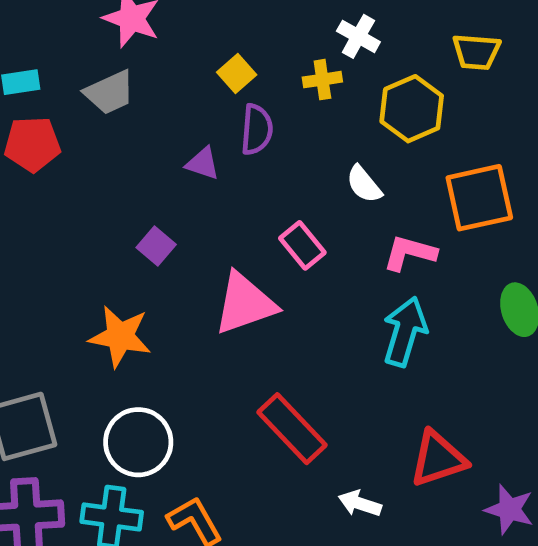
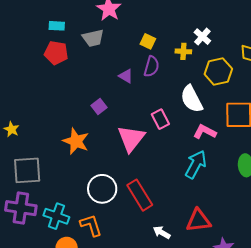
yellow square: (237, 74) -> (148, 41), turned -35
white semicircle: (364, 184) -> (192, 99), size x1.6
pink triangle: (245, 304) -> (131, 138), turned -44
white circle: (138, 442) -> (102, 189), moved

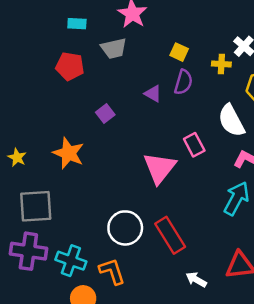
cyan rectangle: (57, 26) -> (77, 24), moved
purple square: (99, 107) -> (105, 114), moved
orange star: (76, 141) -> (69, 153), moved

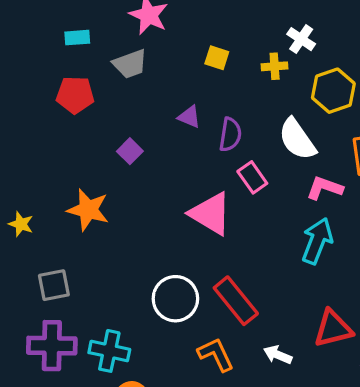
purple semicircle: (183, 82) -> (230, 135), moved
pink triangle: (160, 168) -> (211, 214), turned -30
gray square: (36, 206) -> (54, 285), size x0.7
orange L-shape: (112, 271) -> (216, 354), moved

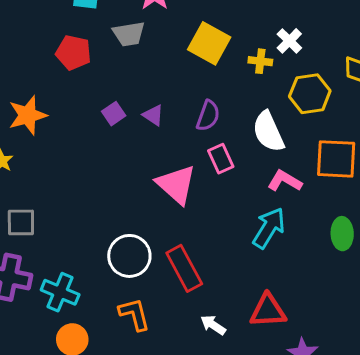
yellow square: (217, 58) -> (209, 43), size x1.8
purple triangle: (189, 117) -> (153, 115), moved
orange star: (88, 210) -> (28, 115), moved, turned 30
orange L-shape: (216, 354) -> (134, 314), moved

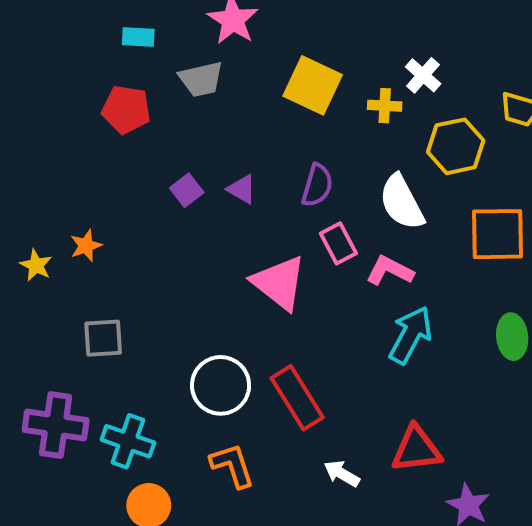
orange star: (28, 115) -> (86, 246), moved, size x0.6
pink L-shape: (285, 181) -> (390, 271), moved
gray square: (21, 222) -> (103, 338), moved

